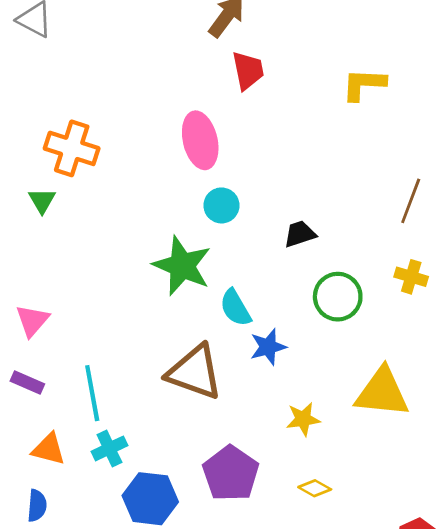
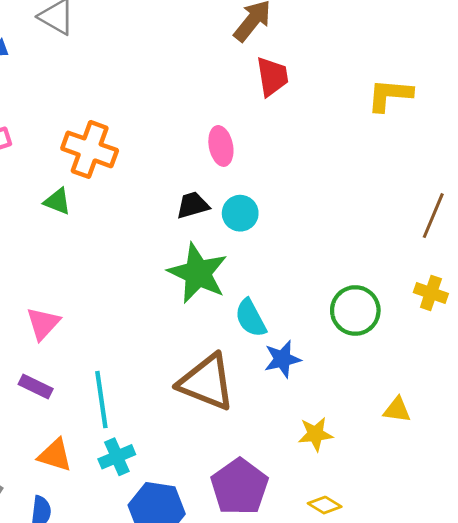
pink ellipse: (200, 140) -> (221, 146), size x0.7
green triangle: (42, 201) -> (57, 201), turned -40
black trapezoid: (300, 234) -> (193, 205), moved
yellow triangle: (382, 392) -> (397, 410), size x0.5

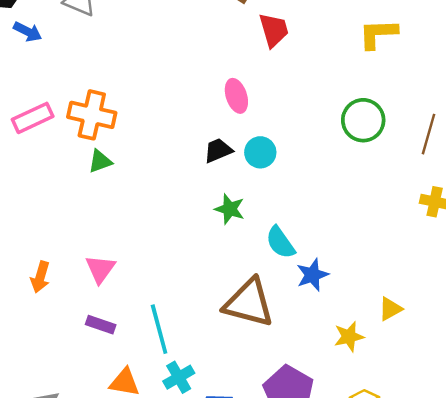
orange cross: (90, 149) -> (92, 115), moved
green triangle: (57, 201) -> (100, 161), turned -35
green star: (198, 273) -> (230, 209), size x0.6
green circle: (355, 310) -> (363, 120), moved
yellow triangle: (397, 410) -> (390, 309), moved, turned -30

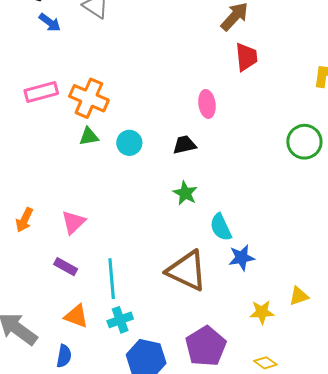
cyan circle: (260, 152) -> (129, 143), moved

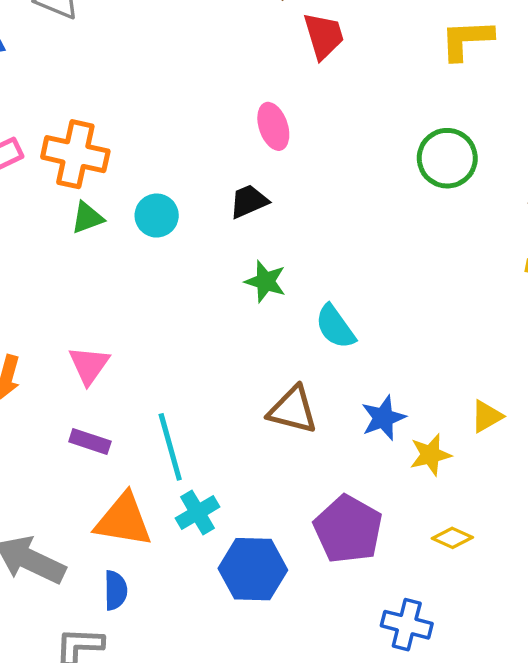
blue star: (242, 258) -> (383, 418), moved
brown triangle: (187, 271) -> (293, 410), size x0.7
orange triangle: (76, 316) -> (123, 520), size x1.4

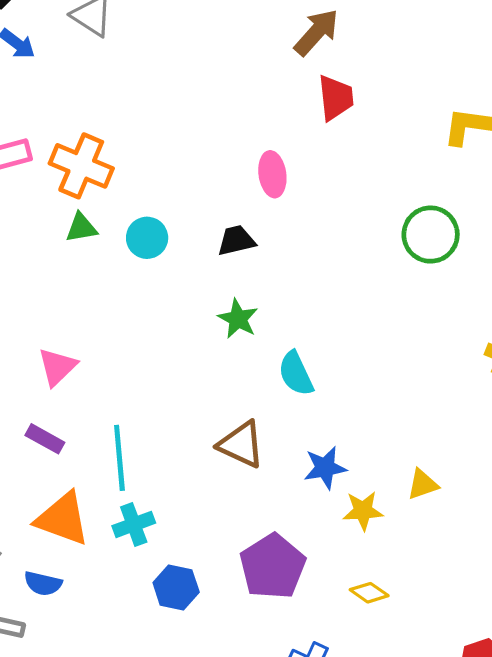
blue hexagon: (253, 569) -> (176, 587), size x0.7
blue semicircle: (116, 590) -> (43, 583), turned 93

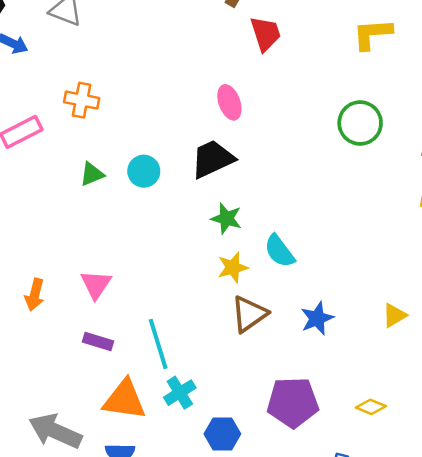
orange cross: (81, 166) -> (82, 100), moved, size x0.7
black trapezoid: (236, 240) -> (212, 159), size x1.5
brown triangle: (241, 444) -> (249, 314), turned -48
yellow star: (363, 511) -> (233, 267), moved
purple pentagon: (273, 566) -> (293, 402), turned -30

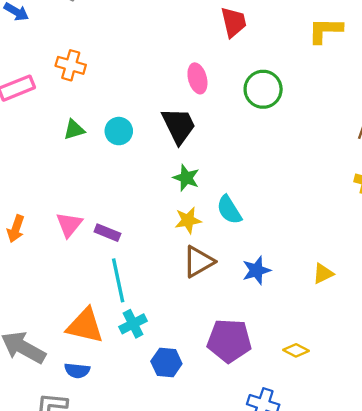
green circle: (360, 123) -> (263, 89), moved
black trapezoid: (212, 159) -> (179, 126), turned 84
purple rectangle: (98, 341) -> (107, 233), moved

